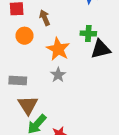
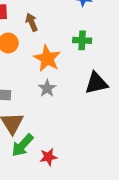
black triangle: (101, 49) -> (96, 83), moved

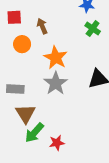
green cross: (82, 40) -> (93, 28), moved, turned 32
gray star: (47, 88) -> (56, 83), size x1.5

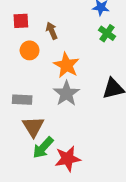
red star: (57, 143) -> (68, 159), size x1.5

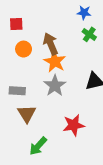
brown arrow: (52, 31) -> (51, 44), moved, size x1.5
green arrow: (43, 148) -> (38, 146), moved
red star: (68, 159) -> (74, 125), moved

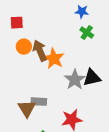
brown arrow: (51, 44) -> (40, 51), moved
gray star: (55, 86) -> (75, 80), moved
gray rectangle: (17, 91) -> (39, 102), moved

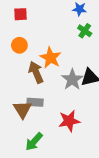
red square: (17, 23) -> (20, 14), moved
brown arrow: (40, 51) -> (36, 72), moved

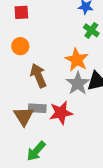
orange star: (51, 58) -> (77, 60), moved
red star: (69, 121) -> (61, 113), moved

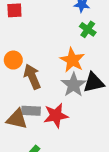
orange circle: (20, 46) -> (13, 60), moved
brown triangle: (24, 116) -> (17, 119), turned -45

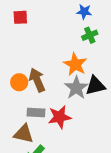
green cross: (88, 29) -> (90, 35), turned 32
orange circle: (13, 60) -> (19, 82), moved
brown triangle: (17, 119) -> (24, 134), moved

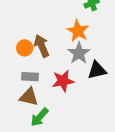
black triangle: (95, 86) -> (97, 70), moved
gray rectangle: (36, 112) -> (30, 77), moved

